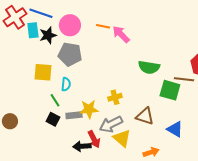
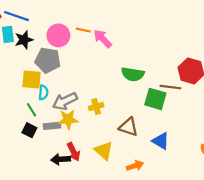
pink circle: (70, 25) -> (58, 35), moved
yellow square: (43, 72) -> (31, 80), moved
gray arrow: (111, 124) -> (65, 101), moved

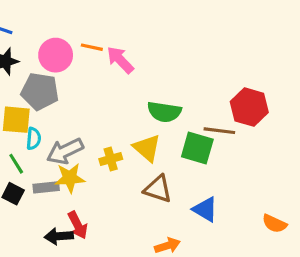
yellow triangle: (104, 151) -> (147, 148), moved

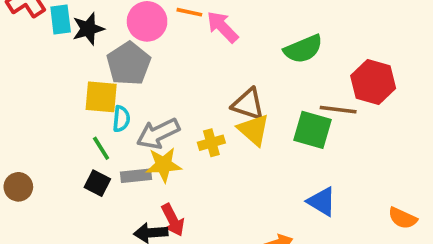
gray pentagon: (40, 91) -> (129, 64), turned 30
green semicircle: (164, 112) -> (303, 49), moved, turned -32
brown triangle: (158, 189) -> (248, 104), moved

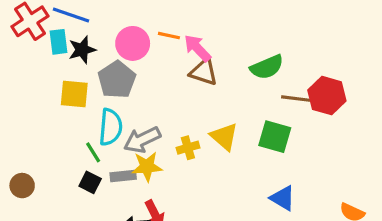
yellow square: (101, 97) -> (74, 94), moved
brown triangle: (248, 104) -> (204, 72), moved
brown line: (338, 110) -> (297, 99), moved
cyan semicircle: (121, 119) -> (111, 127), size x1.6

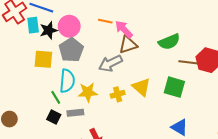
pink circle: (133, 43) -> (69, 26), moved
brown triangle: (204, 72) -> (128, 45), turned -36
gray arrow: (142, 140) -> (110, 63), moved
yellow star: (147, 167) -> (88, 92), moved

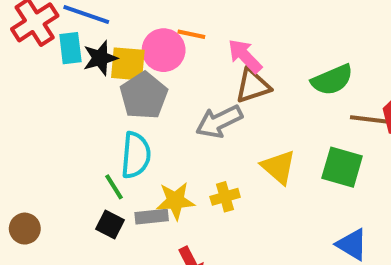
orange line: (105, 21) -> (191, 34), moved
pink circle: (69, 26) -> (164, 50), moved
yellow square: (43, 59) -> (128, 64), moved
yellow star: (88, 92) -> (175, 201), moved
yellow cross: (118, 94) -> (225, 197), moved

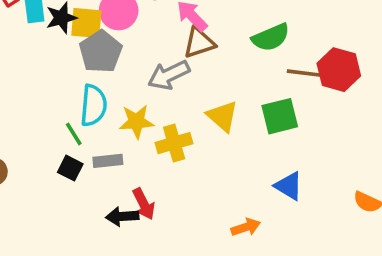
green square: (342, 167) -> (280, 116), turned -30
yellow cross: (225, 197) -> (174, 143), size x1.4
yellow star: (175, 201) -> (136, 122), moved

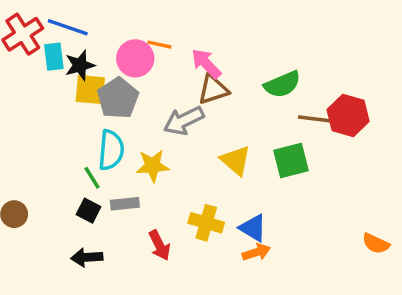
yellow square: (86, 23) -> (90, 90), moved
yellow cross: (174, 143) -> (206, 223), moved, turned 32
blue triangle: (289, 186) -> (253, 228), moved
black arrow: (122, 216) -> (87, 257), moved
orange arrow: (246, 227) -> (256, 252), moved

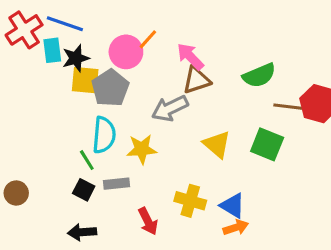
orange line: (159, 45) -> (148, 39), turned -60
green square: (291, 160) -> (267, 144), turned 36

